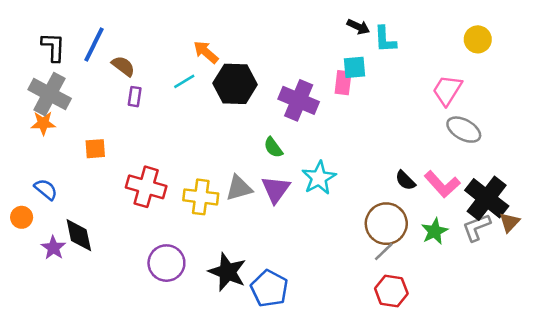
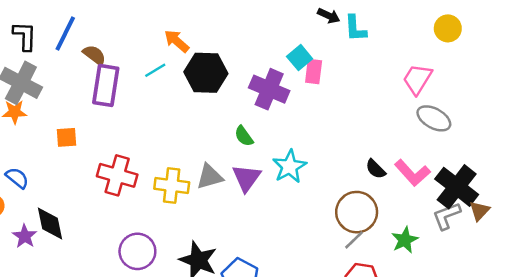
cyan square: (354, 67) -> (300, 58), moved, turned -35
purple rectangle: (135, 97) -> (106, 85), size x2.0
green star: (435, 231) -> (405, 240), moved

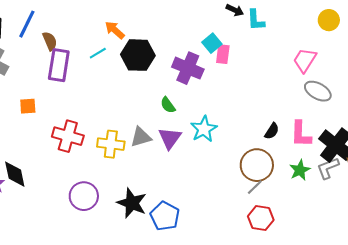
brown semicircle: (94, 55) -> (50, 41), turned 30
black semicircle: (376, 169) -> (272, 131), turned -102
pink L-shape: (412, 173) -> (301, 134), turned 44
green star: (405, 240) -> (300, 170), moved

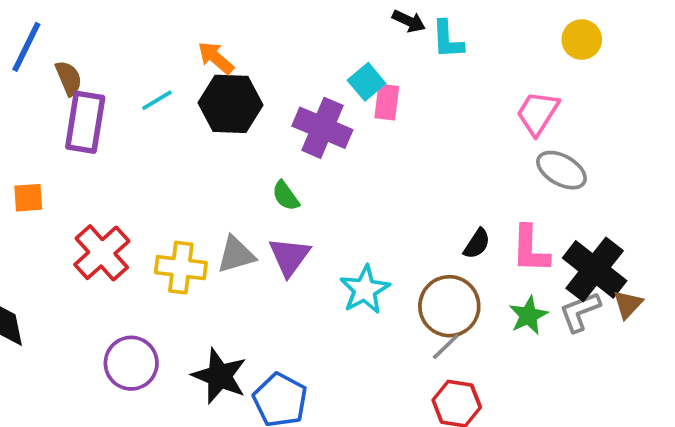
orange arrow: (115, 30) -> (216, 58), moved
cyan star: (204, 129) -> (365, 290), moved
red cross: (68, 136) -> (102, 253), turned 32

